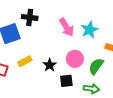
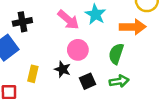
pink circle: (75, 59) -> (78, 50), moved
yellow rectangle: (25, 61) -> (33, 74), turned -32

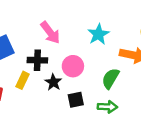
pink arrow: (68, 20) -> (50, 33), moved
black cross: (22, 22) -> (37, 60), moved

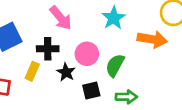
green semicircle: (111, 78) -> (115, 65), moved

